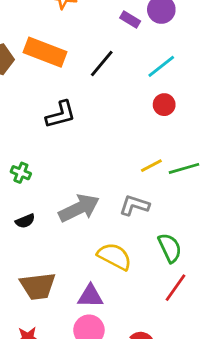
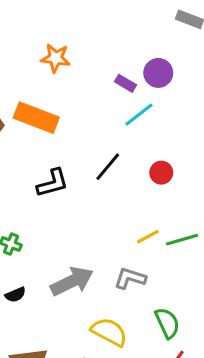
black line: (102, 63) -> (108, 167), moved
cyan line: (161, 66) -> (139, 115), moved

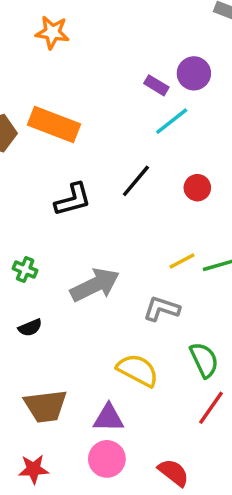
orange star: (56, 58) -> (52, 32), moved
gray arrow: (72, 281) -> (95, 285), moved

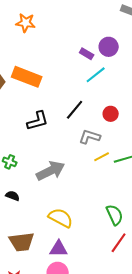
gray L-shape: (162, 309) -> (90, 137), moved
black semicircle: (30, 328) -> (13, 196), turned -136
yellow semicircle: (138, 370) -> (61, 218), moved

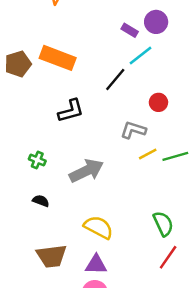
black line: (75, 110) -> (115, 80), moved

